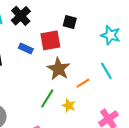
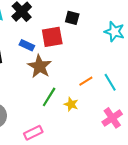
brown star: (58, 69) -> (40, 66), moved
cyan line: (106, 71) -> (110, 82), moved

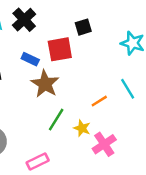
black square: (72, 18) -> (83, 27), turned -32
cyan line: (110, 82) -> (128, 89), moved
pink cross: (112, 118) -> (104, 144), moved

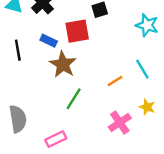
yellow star: (82, 128) -> (147, 107), moved

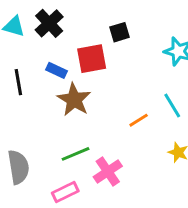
green line: (74, 99) -> (76, 154), moved, turned 35
pink cross: (120, 122) -> (108, 171), moved

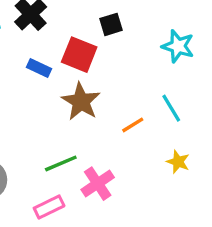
red square: (92, 59) -> (79, 55), turned 32
brown star: (74, 100) -> (81, 101), moved

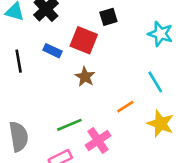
brown star: (81, 101) -> (85, 77), size x0.7
orange line: (133, 125) -> (125, 107), moved
yellow star: (178, 162) -> (160, 124), size x1.5

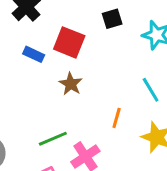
black square: (108, 17) -> (112, 19), moved
orange line: (125, 107) -> (117, 118), turned -42

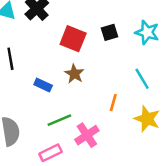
black square: (112, 19) -> (109, 32), moved
blue rectangle: (34, 54) -> (43, 85), moved

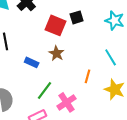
black square: (109, 32) -> (77, 17), moved
green line: (59, 120) -> (45, 90), turned -30

